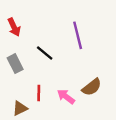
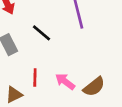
brown semicircle: (92, 87) -> (94, 87), moved

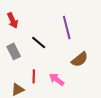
brown semicircle: (94, 87) -> (80, 59), moved

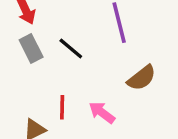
gray rectangle: (14, 51) -> (31, 49), moved

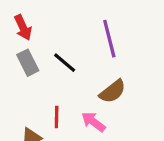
brown semicircle: (142, 78) -> (113, 91), moved

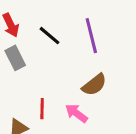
black line: (65, 63) -> (50, 36), moved

